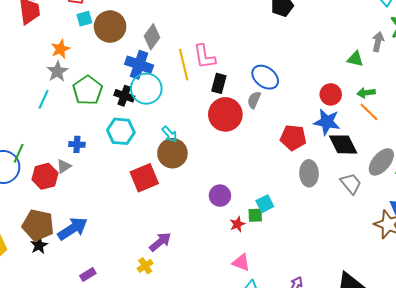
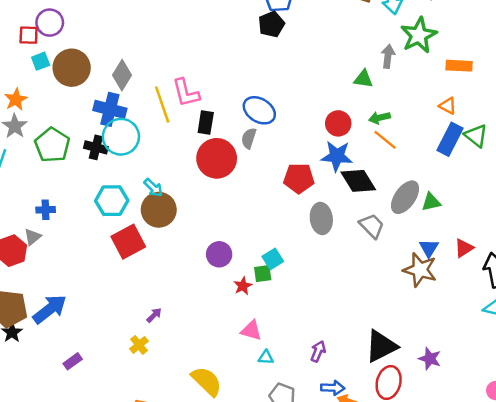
cyan hexagon: (121, 131) -> (112, 201), moved
purple arrow: (160, 242) -> (154, 315), size x0.6

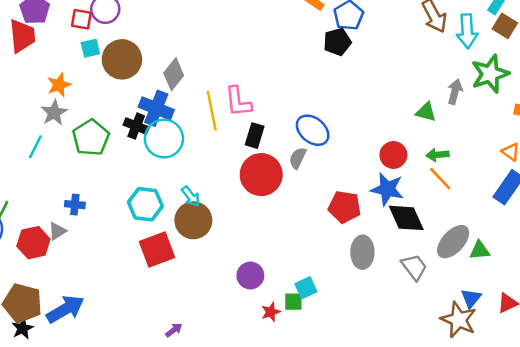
black cross: (96, 147) -> (136, 126), moved

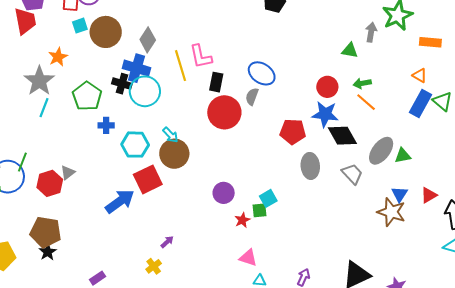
gray star: (54, 113) -> (39, 81), moved, size x1.4
blue cross: (75, 205) -> (106, 125), moved
blue arrow: (65, 309) -> (120, 201), moved

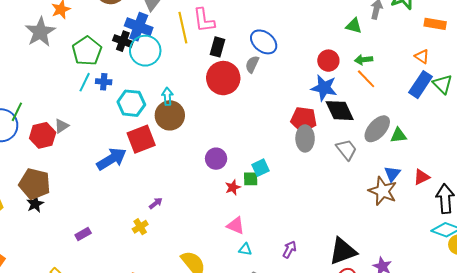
cyan line: (44, 108) -> (85, 82), moved
red pentagon: (293, 132) -> (304, 119), moved
cyan arrow: (170, 135) -> (167, 96), turned -144

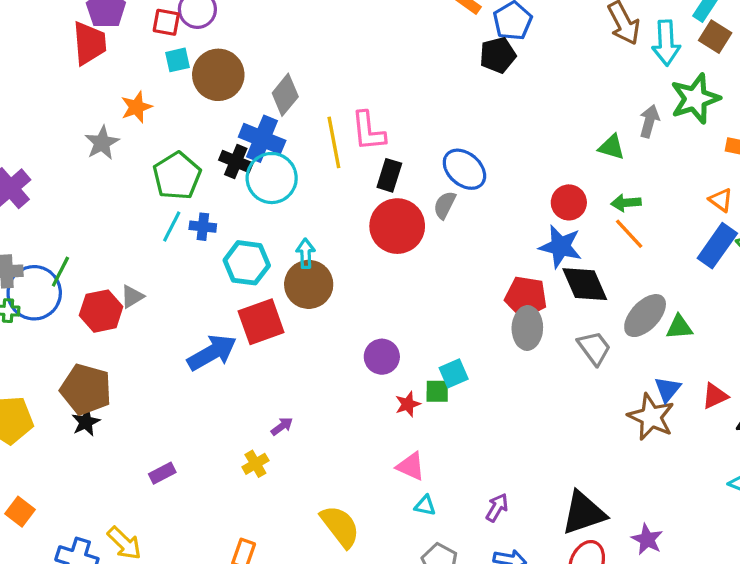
gray star: (40, 32) -> (102, 143), size x0.7

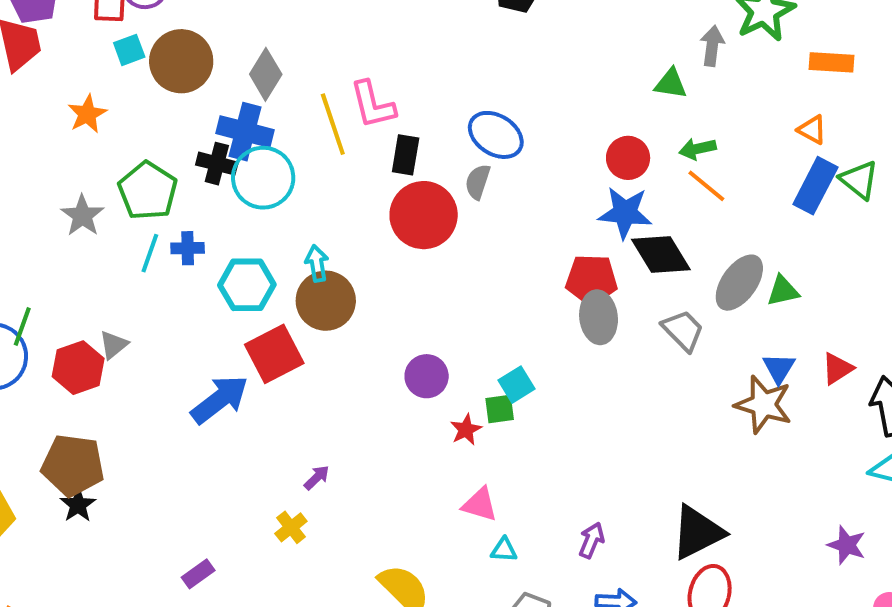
gray star: (102, 143) -> (82, 216), moved
purple rectangle: (162, 473) -> (198, 574), moved
purple star: (647, 539) -> (847, 545), moved

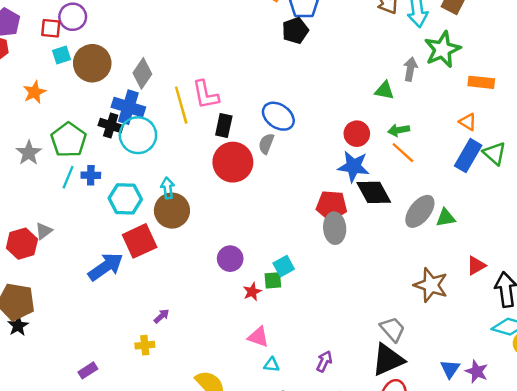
gray trapezoid: (683, 330) -> (392, 329), moved
blue triangle: (779, 368) -> (450, 369), moved
yellow cross: (291, 527) -> (145, 345), turned 30

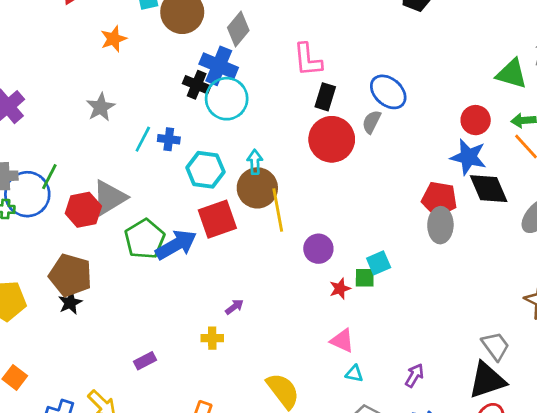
green triangle: (384, 90) -> (512, 74), size x1.4
yellow line: (181, 105) -> (278, 210), moved
green pentagon: (69, 140) -> (145, 239), moved
gray triangle: (44, 231) -> (109, 198), size x1.8

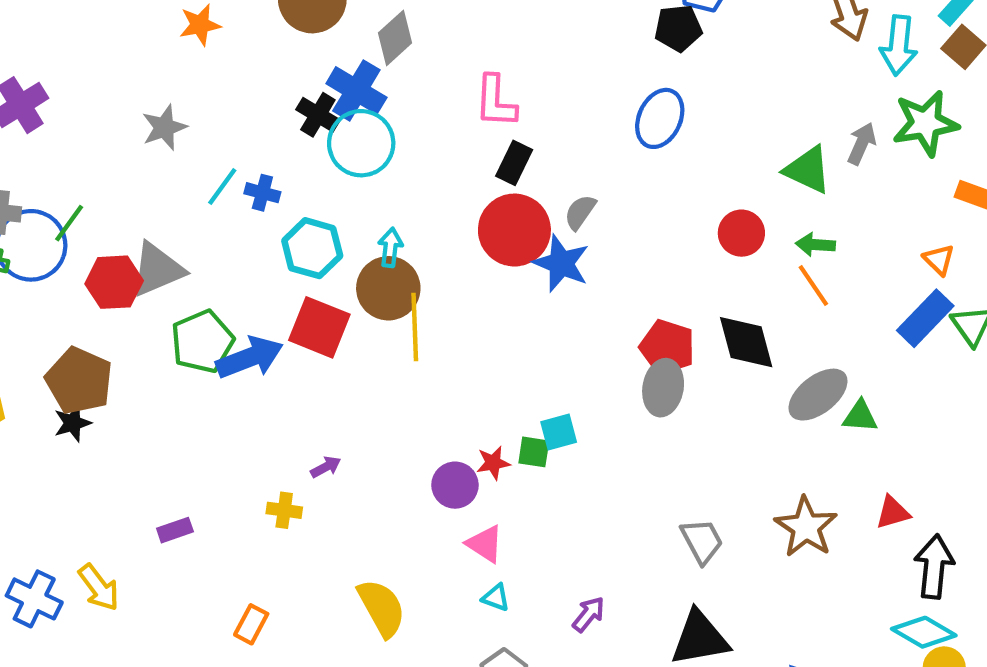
blue ellipse: (388, 92) -> (660, 118), moved, turned 66
blue star: (468, 157) -> (561, 263), moved
red square: (217, 219) -> (319, 327), turned 33
purple circle: (318, 249) -> (455, 485), moved
gray trapezoid: (496, 346) -> (702, 541), moved

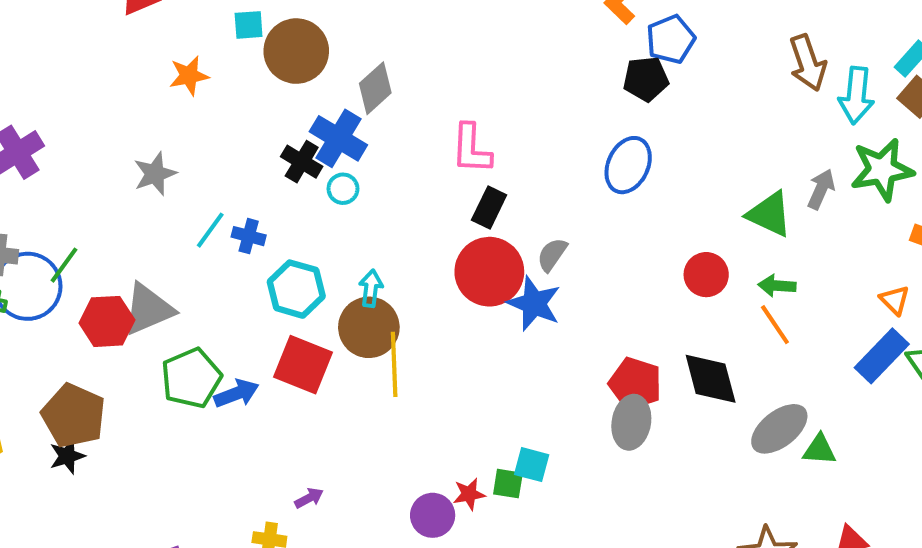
cyan circle: (361, 143) -> (343, 189), size x0.5
blue arrow: (250, 358) -> (236, 393), size x0.7
cyan square: (559, 432) -> (532, 465), turned 30

